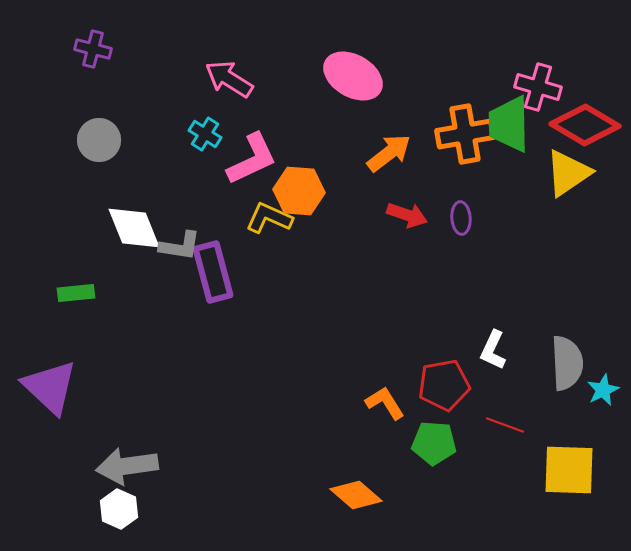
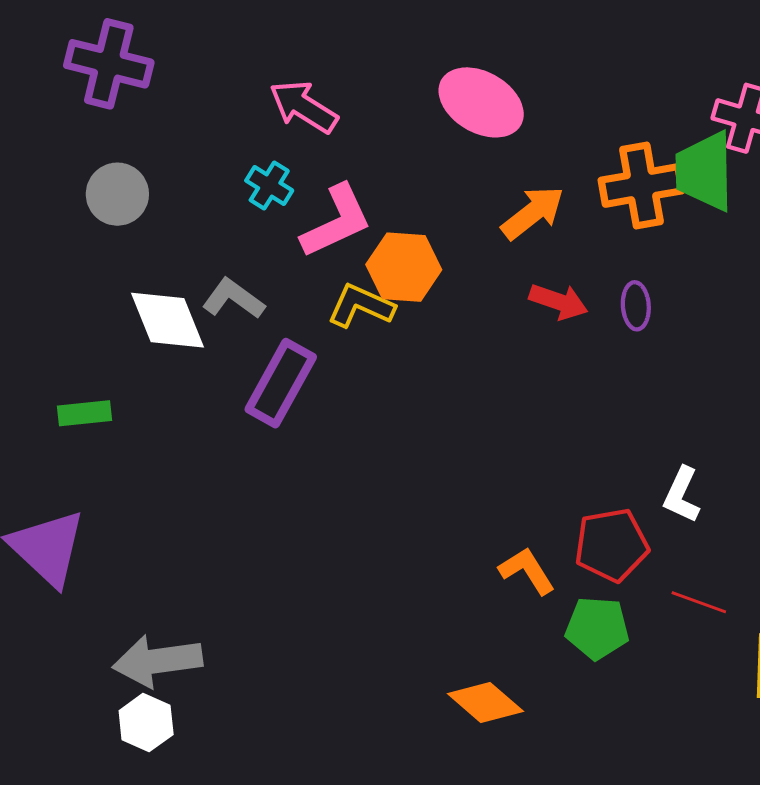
purple cross: (93, 49) -> (109, 64), size x1.6
gray L-shape: (180, 246) -> (233, 299), moved, turned -153
purple rectangle: (213, 272) -> (281, 383), turned 44

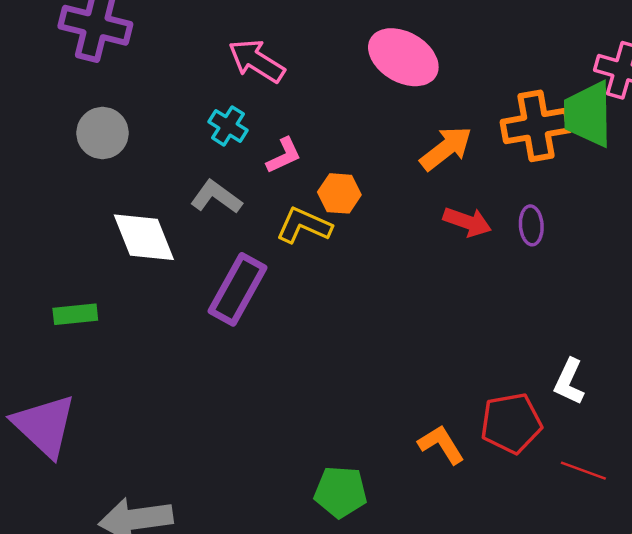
pink L-shape: (337, 221) -> (284, 156), size x0.6
orange hexagon: (404, 267) -> (339, 193), size x0.7
gray L-shape: (233, 299) -> (216, 197), moved
green pentagon: (597, 628) -> (341, 492), moved

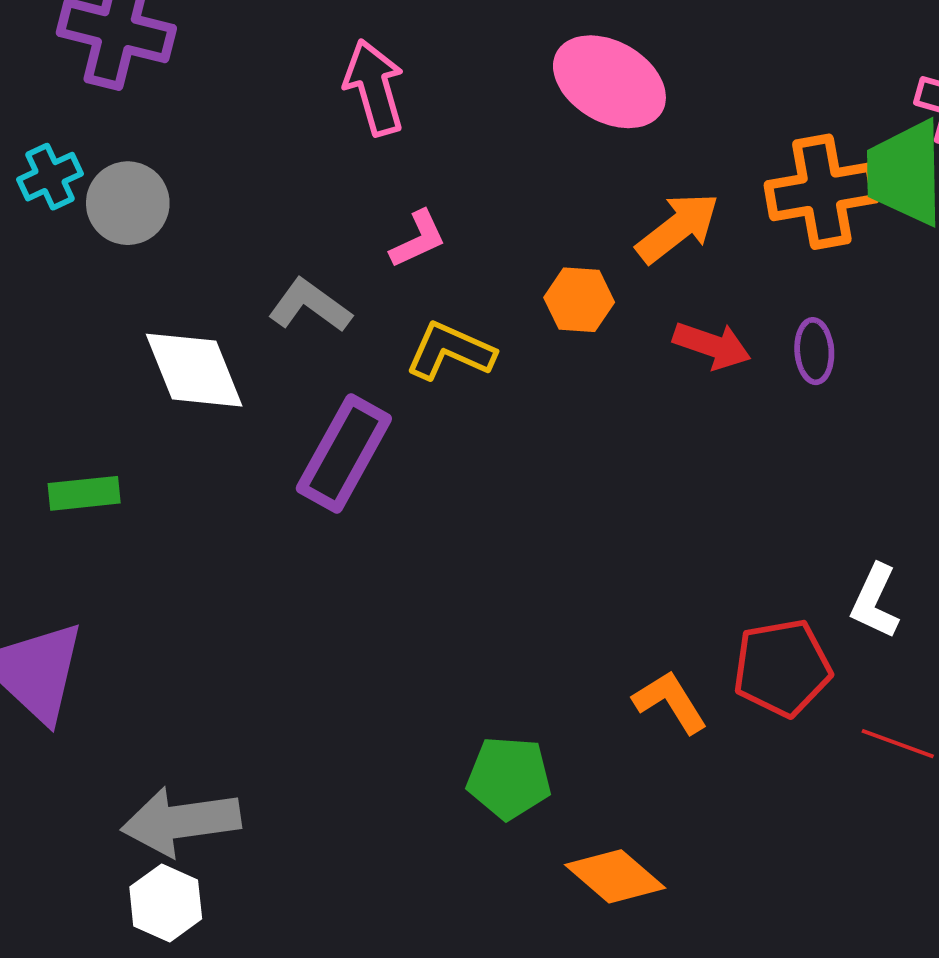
pink arrow: (256, 61) -> (374, 87), turned 42
cyan cross: (228, 126) -> (50, 177), moved, turned 33
orange hexagon: (339, 193) -> (579, 300), moved

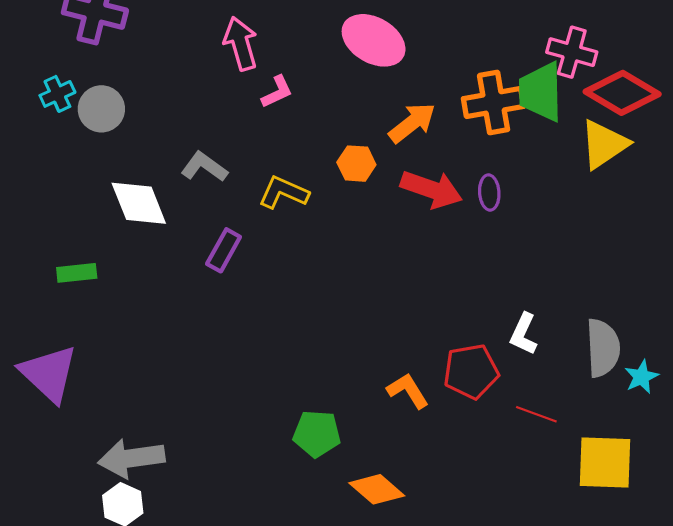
pink L-shape: (418, 239) -> (277, 92), moved
red arrow: (712, 345) -> (431, 189), size x1.4
purple rectangle: (344, 453) -> (224, 250), size x0.7

